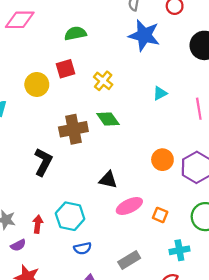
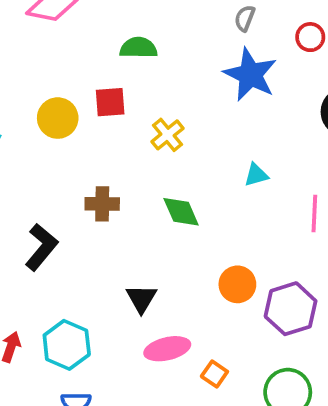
green diamond: (108, 119) -> (181, 212), moved
brown cross: (73, 129) -> (102, 204), size x0.7
black triangle: (108, 180) -> (141, 298), turned 36

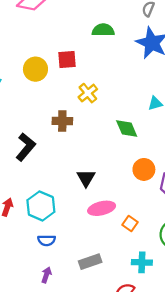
green semicircle: (138, 48) -> (103, 30), moved
yellow cross: (167, 135) -> (88, 93), moved
green diamond: (181, 212) -> (127, 128), moved

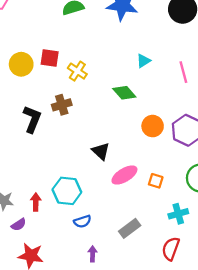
red square: (67, 60) -> (50, 58), moved, turned 30
black L-shape: (26, 147) -> (32, 119), moved

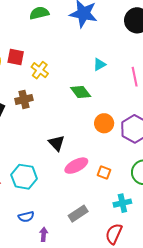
blue semicircle: (82, 221) -> (26, 217), moved

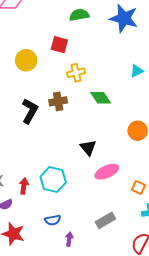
red square: (16, 57) -> (59, 45), moved
yellow cross: (40, 70) -> (76, 73), turned 36
green diamond: (81, 92) -> (101, 98), moved
orange square: (104, 172) -> (138, 187), moved

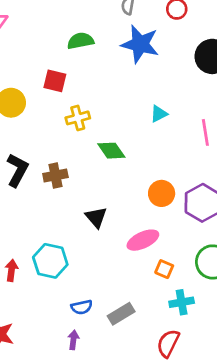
brown cross: (58, 101) -> (55, 176), moved
pink ellipse: (107, 172) -> (143, 240), moved
blue semicircle: (53, 220) -> (82, 307), moved

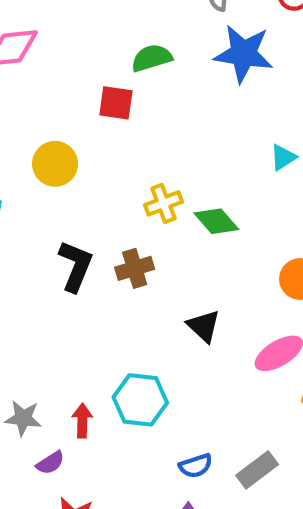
red square: (55, 81) -> (116, 103), moved
yellow cross: (78, 118) -> (163, 203), moved

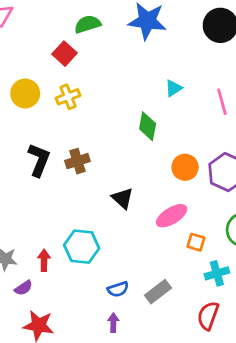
red square: (116, 103) -> (64, 54), turned 35
yellow cross: (163, 203) -> (68, 97), moved
green diamond: (216, 221) -> (148, 126), moved, turned 52

